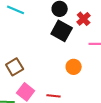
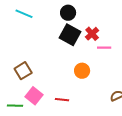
red cross: (84, 19) -> (92, 34), moved

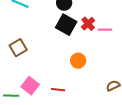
pink line: (104, 48) -> (105, 30), moved
brown square: (23, 71) -> (18, 48), moved

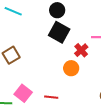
red cross: (88, 24) -> (81, 50), moved

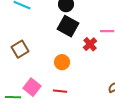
orange circle: (71, 68) -> (62, 62), moved

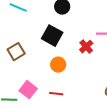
black square: (68, 26) -> (52, 36), moved

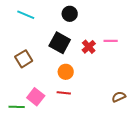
red cross: (86, 47) -> (89, 47), moved
red line: (56, 94) -> (64, 93), moved

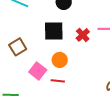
black square: (60, 43) -> (54, 31), turned -30
pink square: (36, 97) -> (38, 71), moved

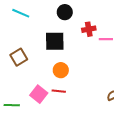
red cross: (83, 35) -> (89, 29), moved, turned 32
pink square: (38, 71) -> (39, 94), moved

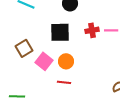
red cross: (89, 29) -> (92, 30), moved
pink square: (39, 94) -> (44, 61), moved

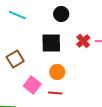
red cross: (92, 30) -> (83, 41), turned -32
pink square: (44, 61) -> (32, 85), moved

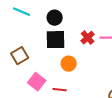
black circle: (61, 14) -> (55, 18), moved
orange circle: (57, 72) -> (69, 64), moved

